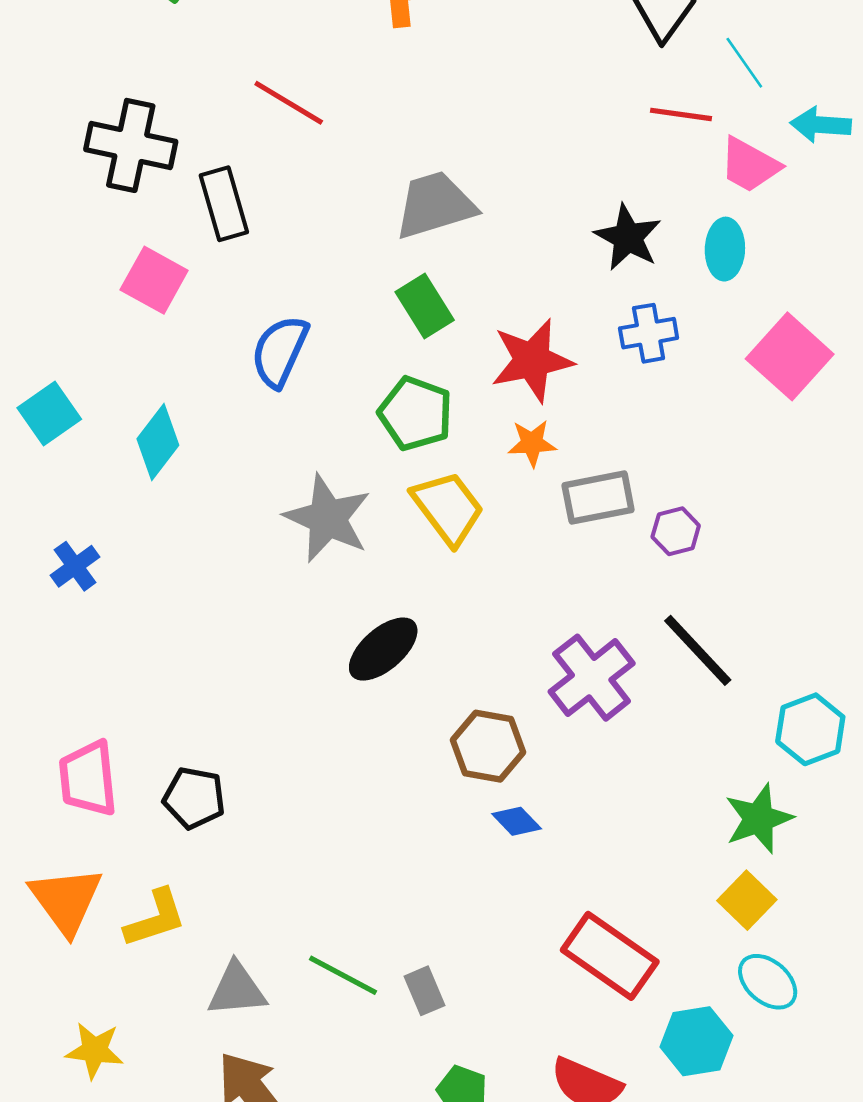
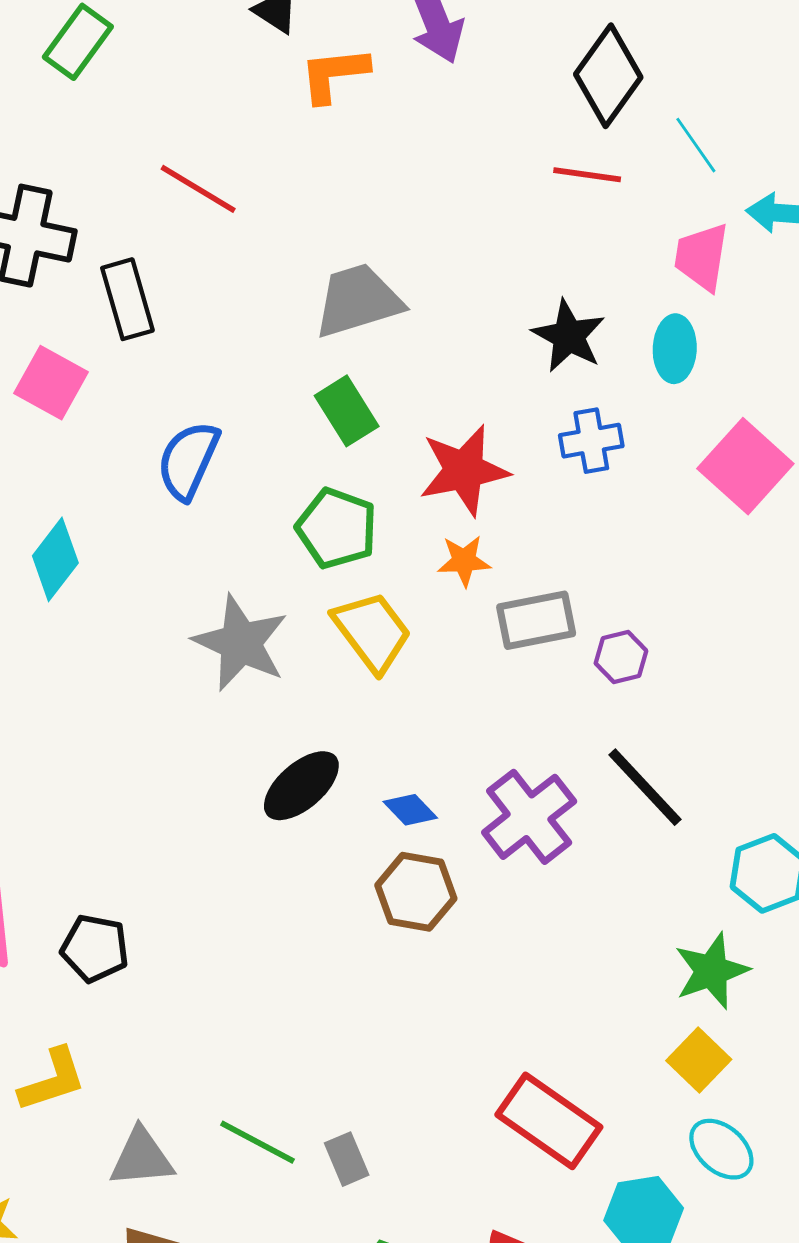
red line: (681, 114) -> (587, 175), moved
pink trapezoid: (750, 165) -> (702, 257), turned 70
blue diamond: (517, 821) -> (410, 810), moved

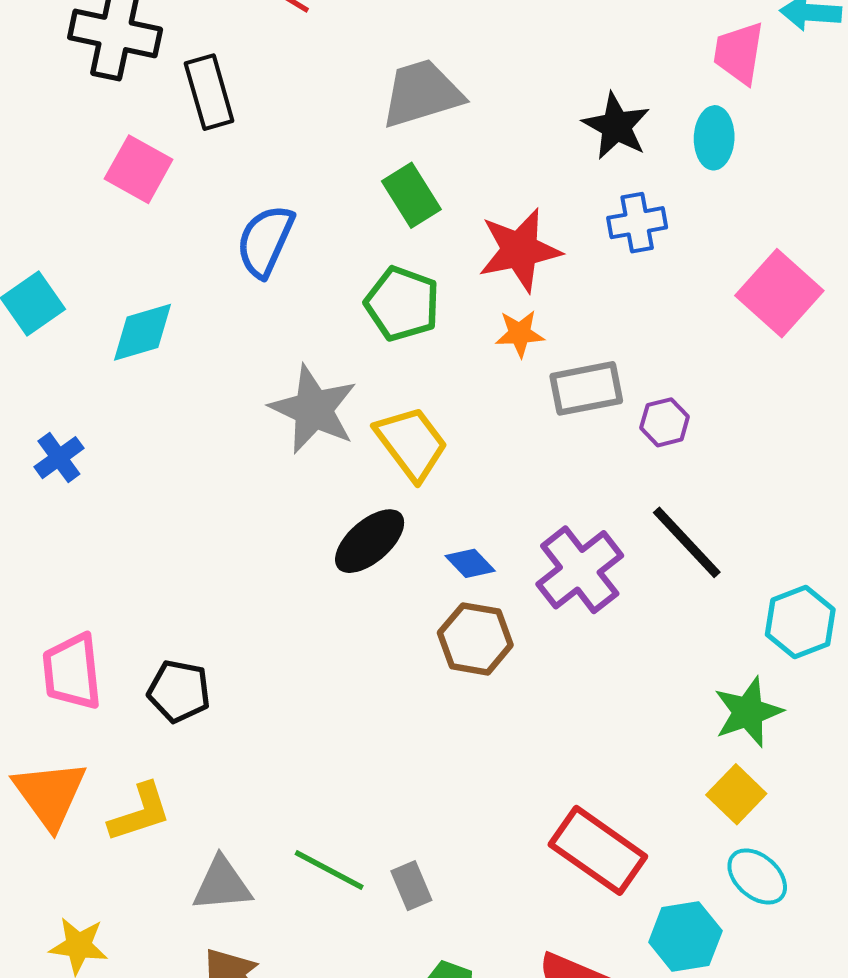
pink square: (745, 466) -> (779, 293), moved
cyan diamond: (55, 559) -> (142, 332), turned 36
yellow trapezoid: (372, 632) -> (411, 443), moved

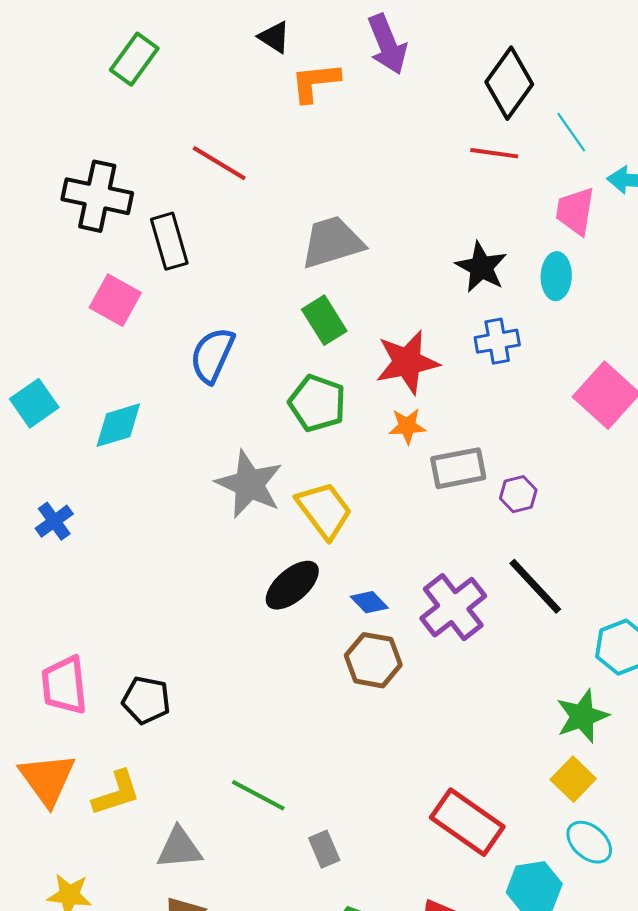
green line: (329, 870) -> (258, 795), moved

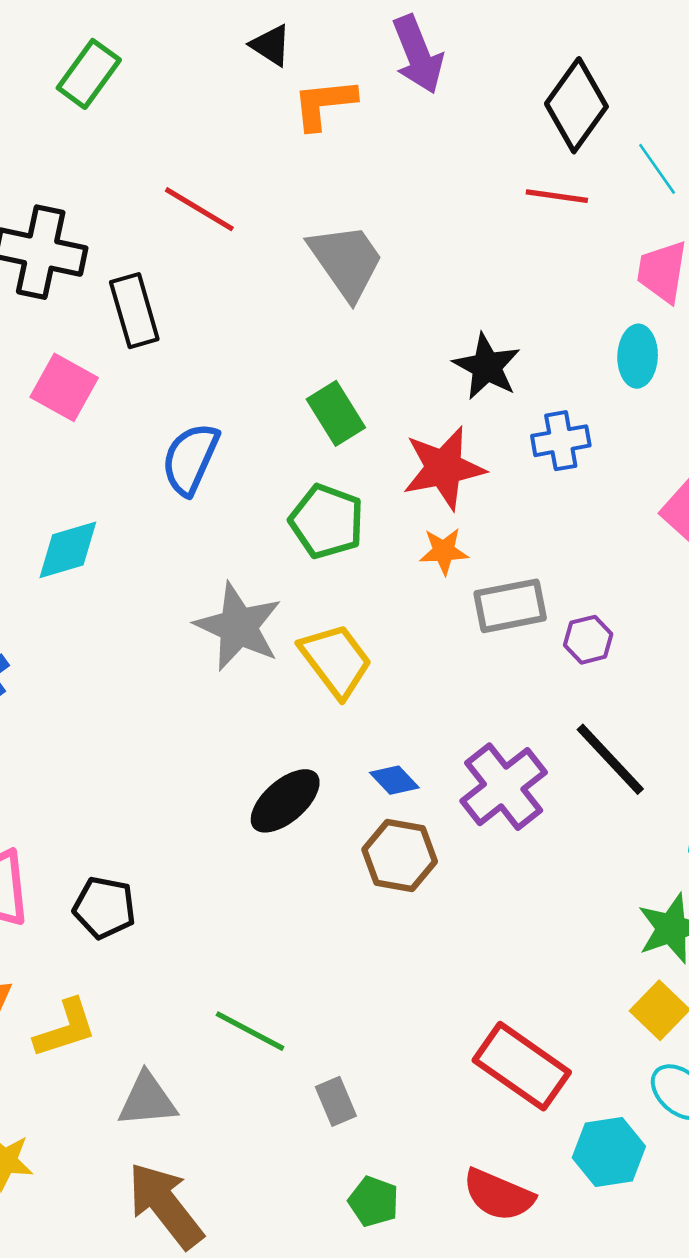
gray trapezoid: (332, 242) -> (346, 261), moved, turned 72
black star: (481, 267) -> (487, 367), moved
black ellipse: (292, 585) -> (285, 801), moved

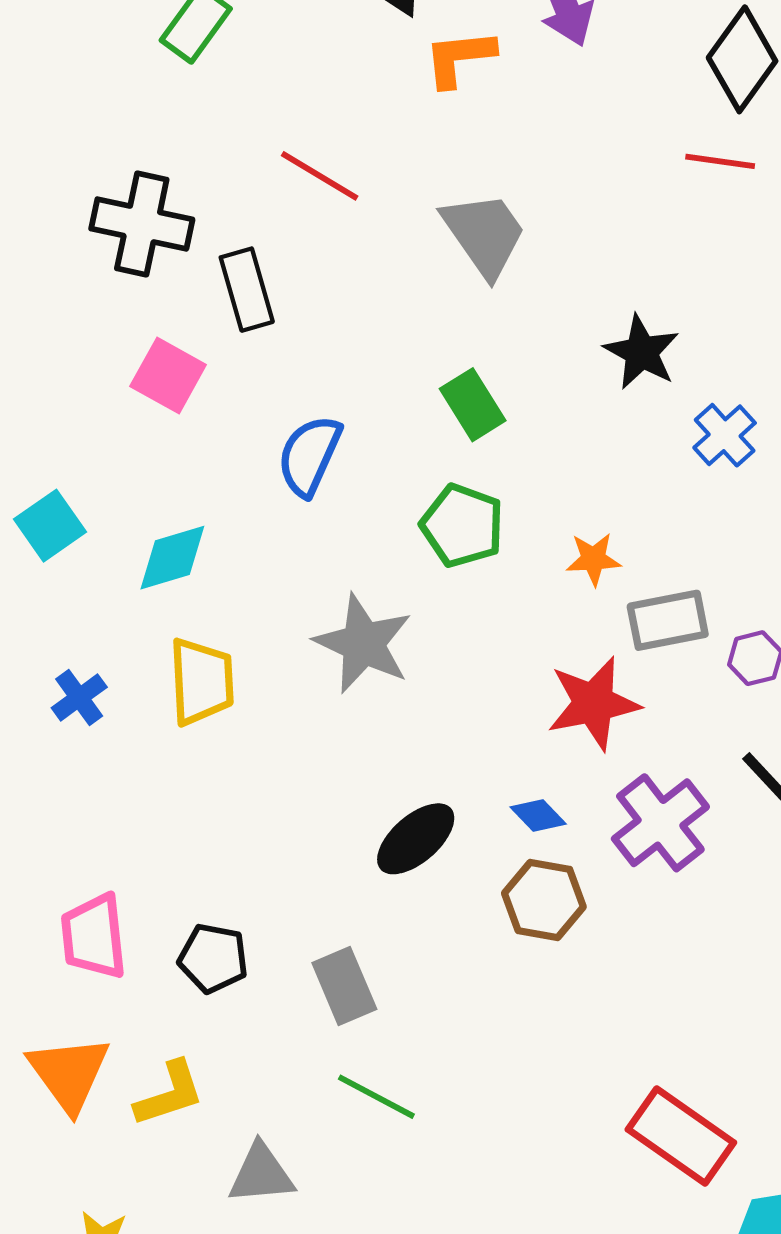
blue cross: (561, 441) -> (725, 435), turned -32
red star: (444, 468) -> (593, 703), moved
yellow trapezoid: (336, 660) -> (202, 681), moved, turned 34
gray rectangle: (336, 1101) -> (344, 986), moved, size x1.4

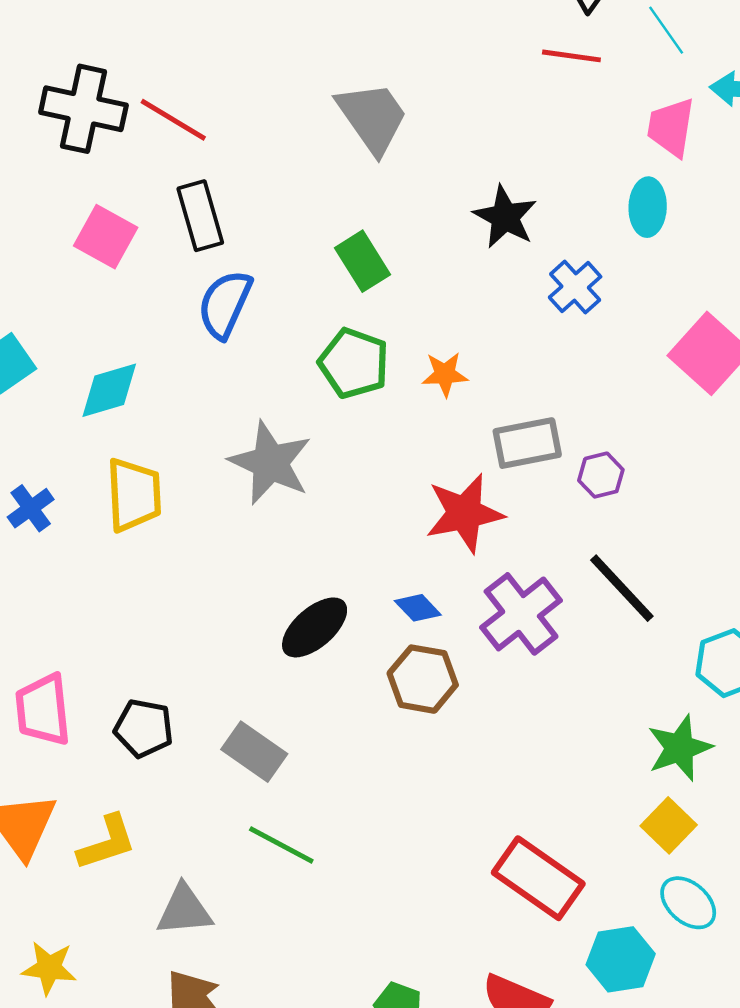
red line: (320, 176) -> (173, 120), moved
black rectangle: (247, 290) -> (200, 216), moved
orange star: (593, 559) -> (445, 374), moved
gray rectangle: (344, 986) -> (254, 752), turned -32

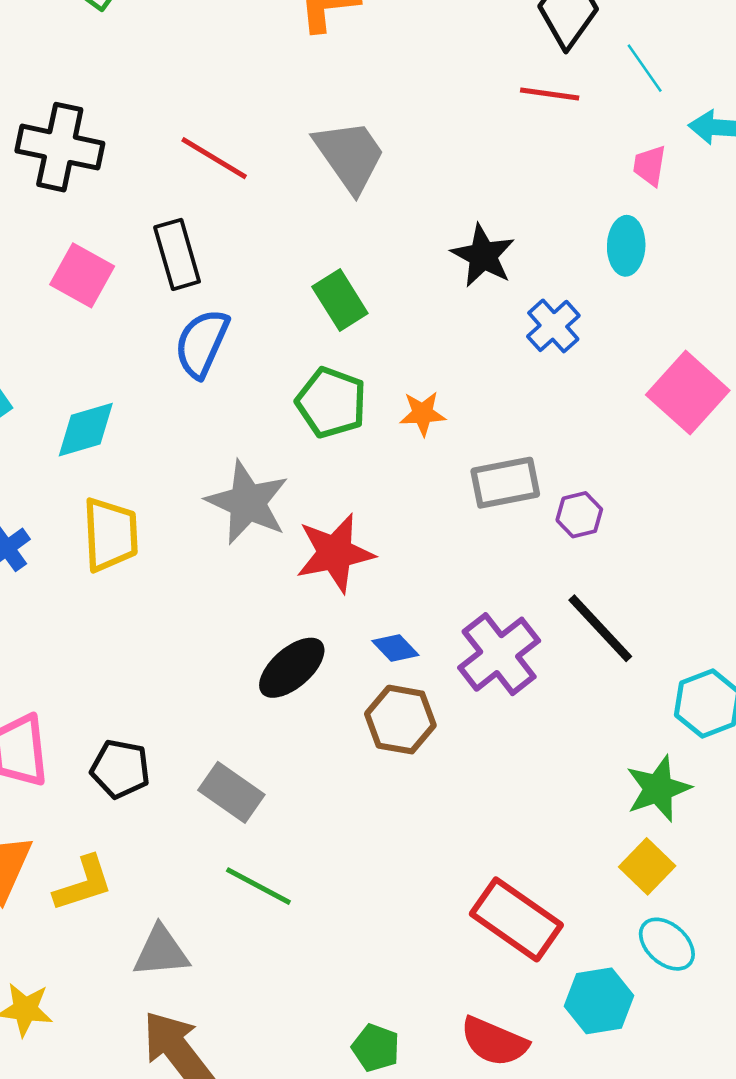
red line: (173, 120) -> (214, 158), moved
pink trapezoid: (671, 127) -> (650, 166), size x0.7
red star: (464, 513) -> (335, 553), moved

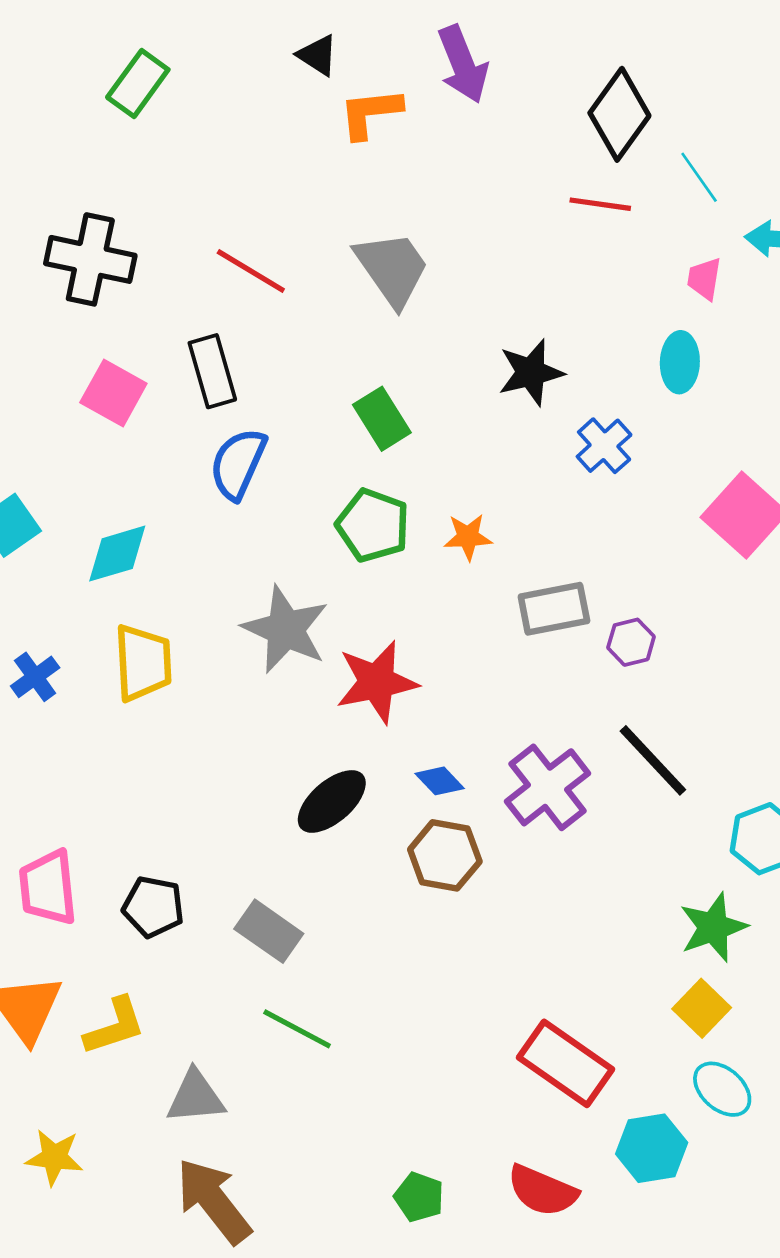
black star: (483, 256) -> (531, 372), turned 30

